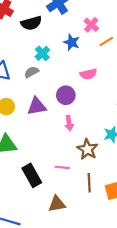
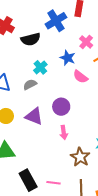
pink semicircle: (88, 74) -> (80, 77), moved, turned 49
purple triangle: (37, 106) -> (34, 116), turned 30
pink line: (62, 167) -> (53, 183), moved

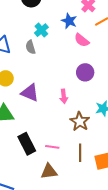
gray semicircle: (30, 85) -> (31, 47), turned -80
purple circle: (61, 107) -> (85, 72), moved
purple triangle: (34, 116) -> (30, 93), moved

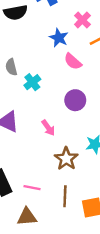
cyan cross: (41, 30) -> (32, 82), moved
pink arrow: (64, 96) -> (48, 128), turned -32

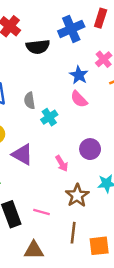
pink semicircle: (73, 62) -> (79, 99), moved
purple circle: (75, 100) -> (90, 149), moved
pink line: (32, 188) -> (42, 212), moved

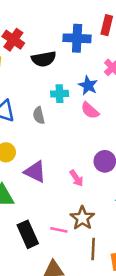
blue cross: (71, 29) -> (77, 38), turned 30
cyan cross: (49, 117) -> (60, 94), moved, turned 35
brown star: (77, 195) -> (82, 218), moved

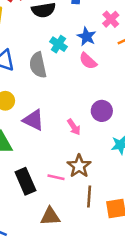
cyan cross: (60, 94) -> (58, 44), turned 35
gray semicircle: (39, 115) -> (38, 65), size x1.5

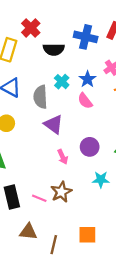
purple triangle: (34, 120) -> (54, 124), moved
brown line: (89, 196) -> (54, 245), moved

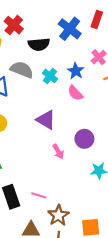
blue cross: (86, 37) -> (70, 29), turned 30
gray semicircle: (40, 97) -> (22, 70), moved, turned 120
brown star: (61, 192) -> (58, 215), moved

